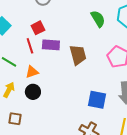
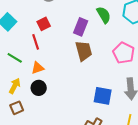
purple rectangle: (51, 45) -> (81, 27), moved, turned -72
brown square: (15, 119) -> (17, 108), moved, turned -32

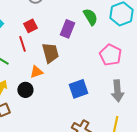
brown trapezoid: (84, 51) -> (50, 53), moved
orange triangle: (38, 68) -> (36, 72), moved
blue square: (103, 96) -> (78, 89), moved, turned -30

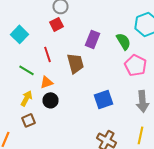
green semicircle: (90, 17) -> (124, 41), moved
red square: (30, 26) -> (56, 24), moved
orange triangle: (36, 72) -> (46, 82), moved

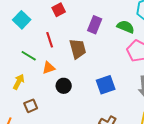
green semicircle: (124, 41) -> (126, 27), turned -36
yellow arrow: (26, 98) -> (19, 82), moved
black circle: (50, 100) -> (64, 86), moved

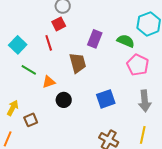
cyan square: (22, 20) -> (18, 45), moved
red line: (50, 40) -> (49, 43), moved
yellow arrow: (19, 82) -> (13, 108), moved

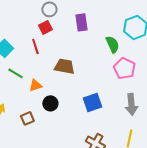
purple rectangle: (95, 39) -> (81, 22), moved, turned -30
green semicircle: (126, 41) -> (112, 44), turned 42
brown trapezoid: (78, 63) -> (64, 66), turned -65
brown square: (31, 120) -> (27, 118), moved

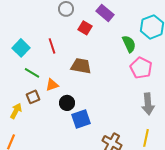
purple rectangle: (81, 22) -> (105, 13), moved, turned -42
red square: (45, 27) -> (85, 28), moved, turned -32
blue square: (92, 102) -> (81, 119), moved
brown square: (27, 118) -> (33, 97), moved

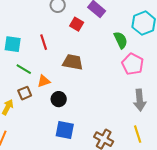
cyan square: (21, 48) -> (13, 44), turned -36
blue square: (81, 119) -> (65, 130), moved, turned 30
yellow line: (146, 138) -> (138, 134), turned -30

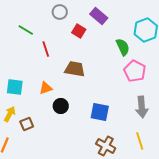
cyan square: (13, 44) -> (15, 87), moved
green line: (24, 69) -> (26, 30), moved
brown square: (25, 93) -> (27, 124), moved
blue square: (65, 130) -> (100, 112), moved

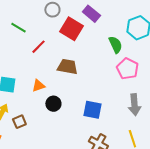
red square: (79, 31) -> (71, 29), size x1.6
red line: (46, 49) -> (38, 47), turned 63

